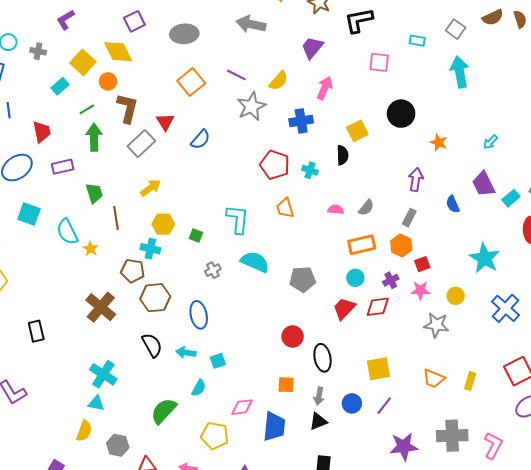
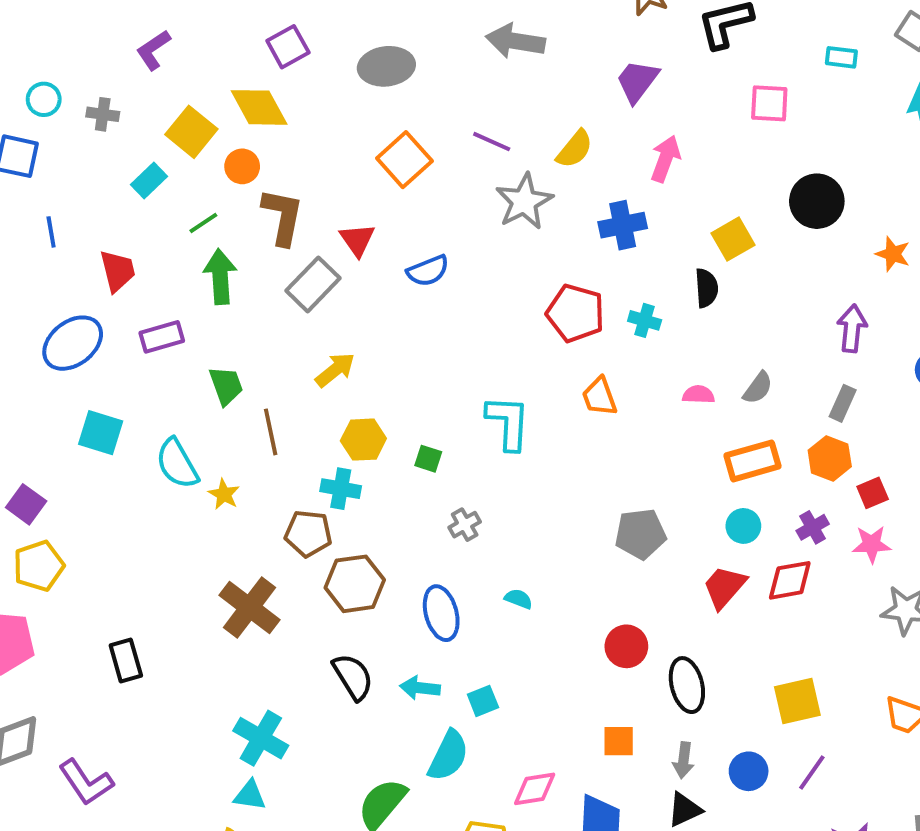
blue semicircle: (200, 139) -> (428, 271), turned 30
cyan semicircle: (255, 262) -> (519, 599), moved, size x0.5
cyan semicircle: (199, 388) -> (448, 756), size x1.5

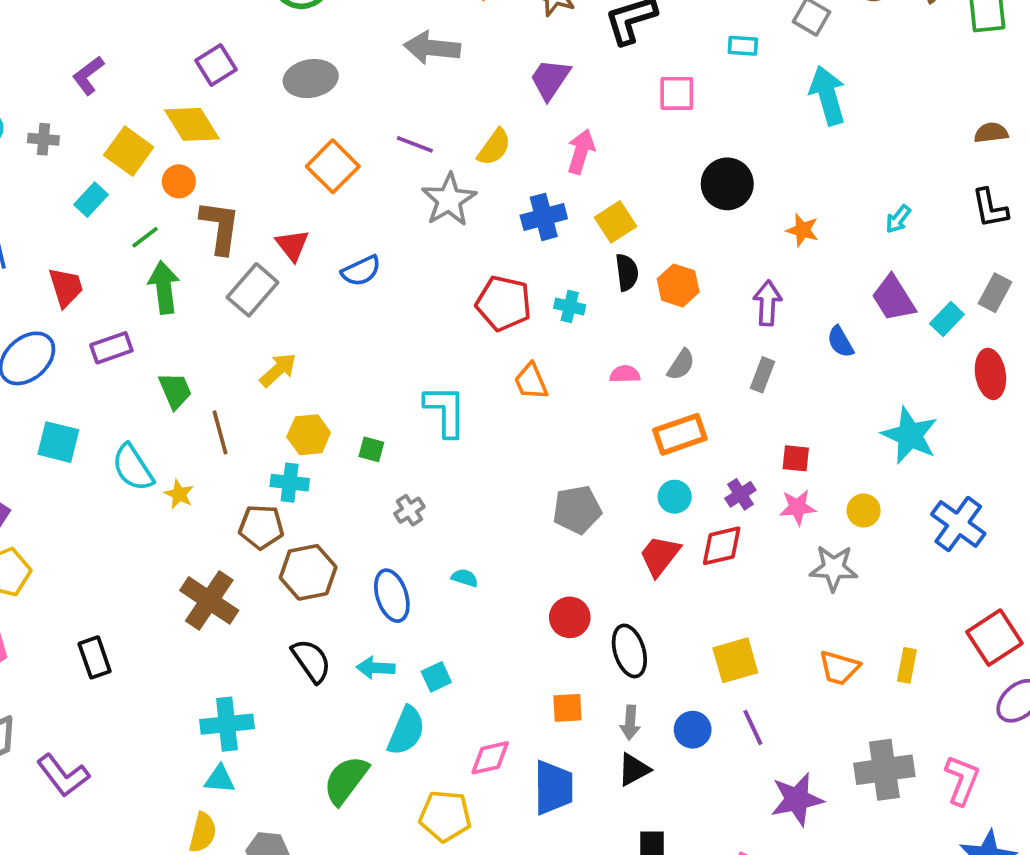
yellow square: (733, 239) -> (616, 222), moved
orange hexagon: (830, 458) -> (678, 286), moved
red square: (873, 493) -> (796, 458), turned 32
cyan cross: (261, 738) -> (227, 724), turned -33
purple line: (812, 772) -> (753, 727), turned -57

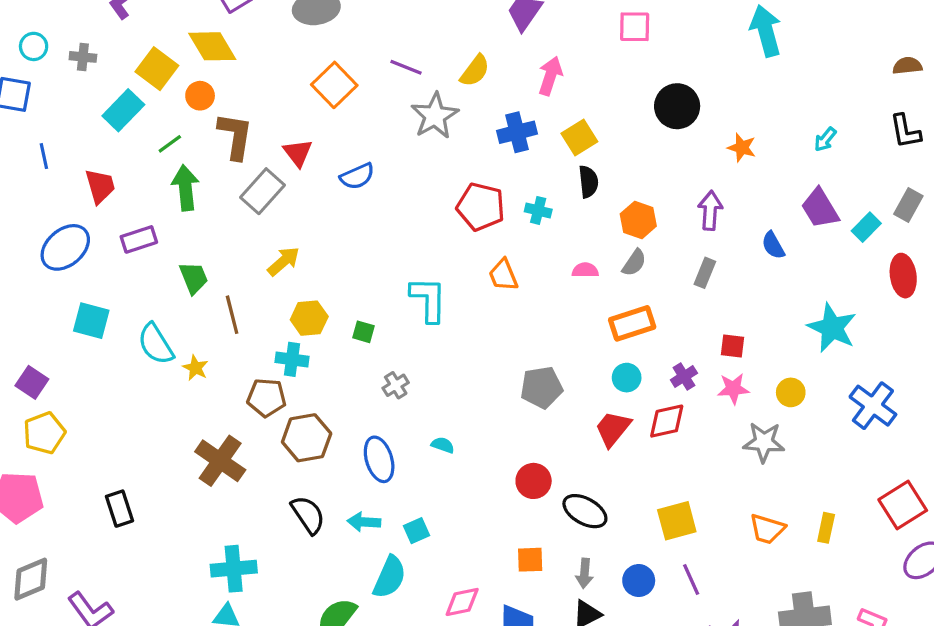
cyan rectangle: (91, 200) -> (123, 110), size x1.4
orange hexagon: (678, 286) -> (638, 220), moved
black ellipse: (629, 651) -> (585, 511), turned -45

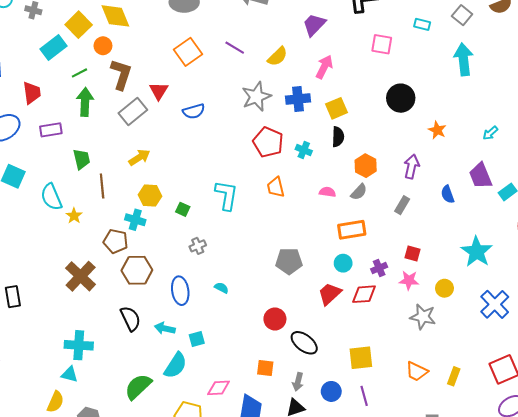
gray star: (435, 116) -> (256, 97), moved

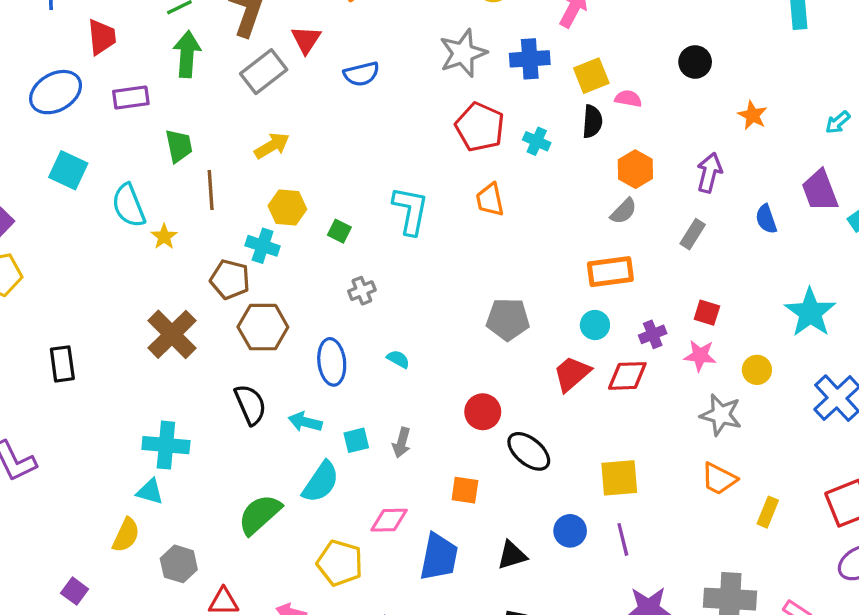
black circle: (401, 98) -> (695, 62), size x0.7
pink semicircle: (327, 192) -> (628, 99), moved
orange trapezoid: (417, 371) -> (719, 479), moved
gray arrow: (298, 382) -> (402, 443), moved

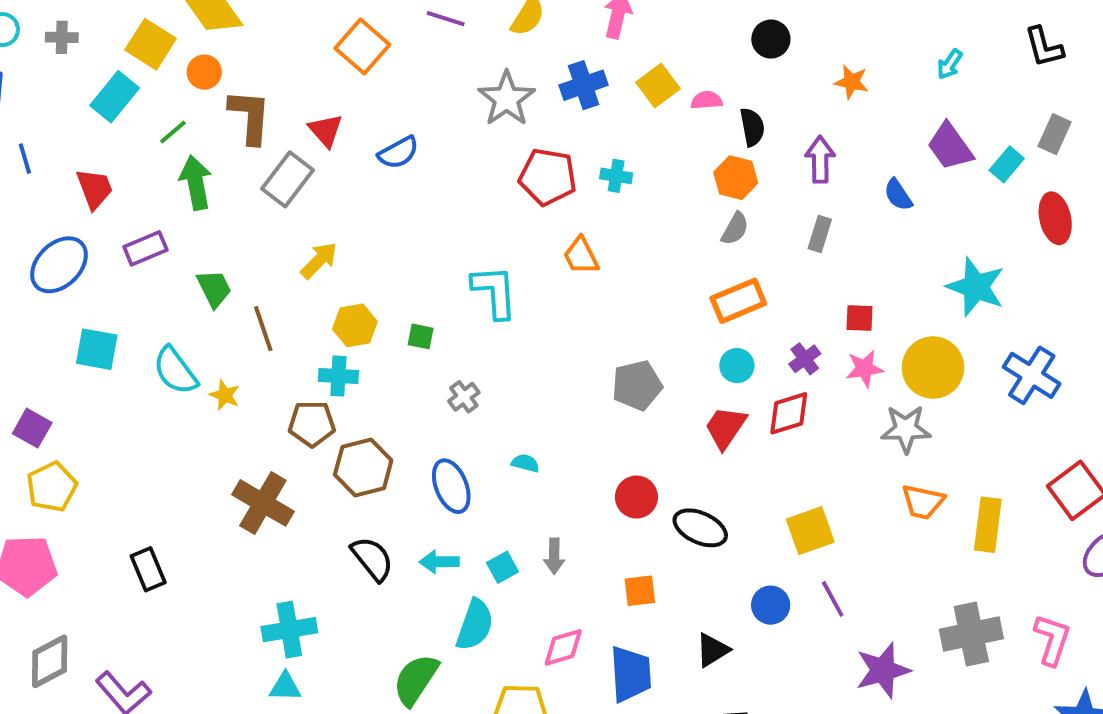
black semicircle: (592, 121) -> (752, 127), moved
yellow circle: (757, 370) -> (933, 368), size x1.8
yellow rectangle: (768, 512) -> (988, 525), size x1.5

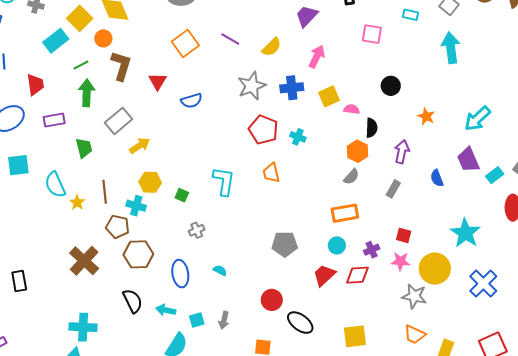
cyan arrow: (950, 64) -> (477, 119), size x1.8
gray rectangle: (287, 179) -> (118, 121), moved
brown line: (263, 329) -> (105, 192), moved
cyan square: (97, 349) -> (18, 165), turned -30

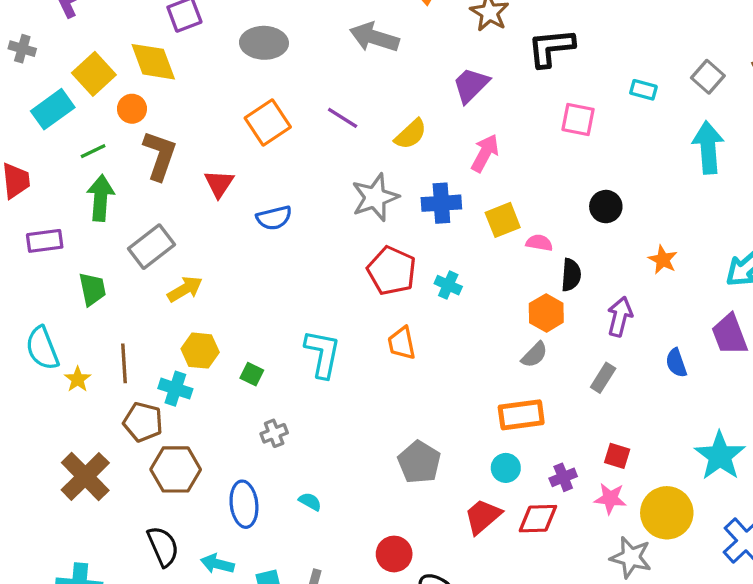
gray pentagon: (285, 244) -> (419, 462), turned 30

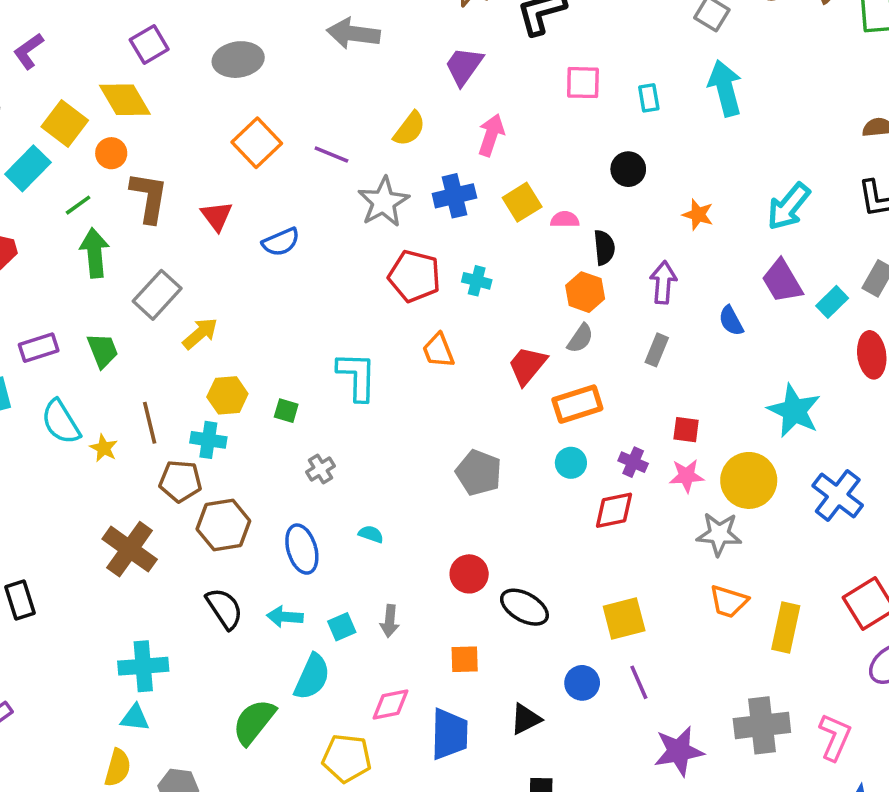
cyan rectangle: (643, 90) -> (649, 98), moved, turned 75
purple line: (343, 118) -> (331, 154), moved
purple rectangle: (45, 241) -> (39, 348), moved
purple cross: (563, 477) -> (633, 462), turned -35
red trapezoid: (483, 516) -> (527, 366), moved

